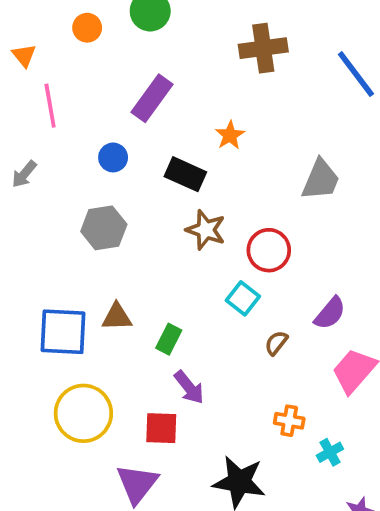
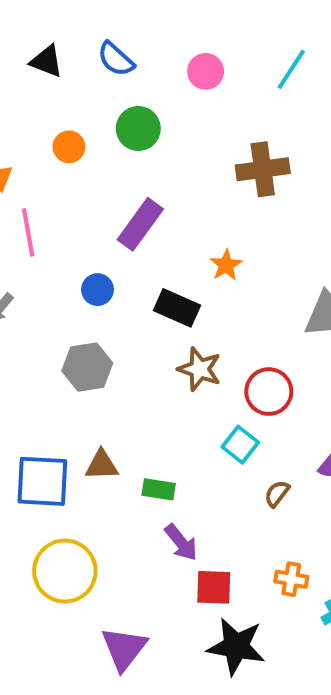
green rectangle: (169, 339) -> (159, 489), turned 72
red square: (161, 428) -> (214, 587), moved

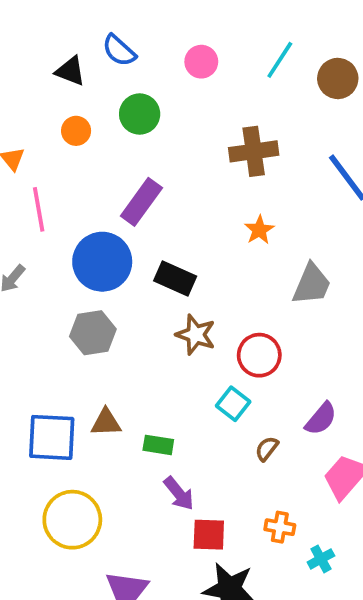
black triangle: (47, 61) -> (70, 71), moved
orange star: (226, 265) -> (259, 230), moved
blue circle: (98, 290) -> (102, 262), size x2.0

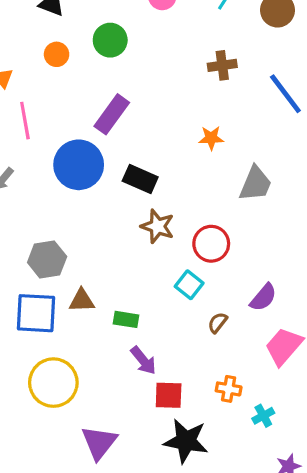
brown cross: (254, 151) -> (222, 65), moved, size x0.7
orange star: (259, 230) -> (211, 138), turned 30
gray hexagon: (93, 333) -> (47, 259), moved

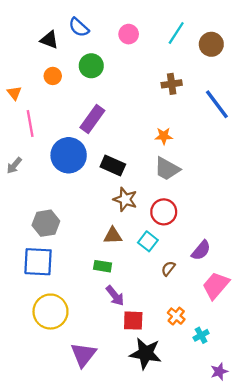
gray trapezoid: (255, 184) -> (167, 169), moved, turned 96
brown triangle: (82, 301) -> (113, 236), moved
orange cross: (229, 389) -> (176, 316), turned 30

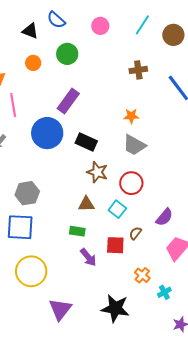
red square: (133, 321) -> (115, 245), moved

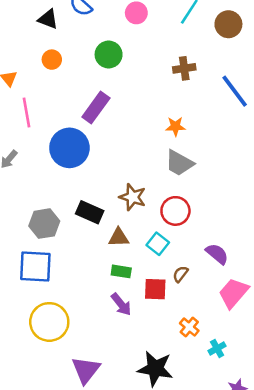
green circle: (67, 54) -> (109, 55), moved
black rectangle: (86, 142) -> (90, 212), moved
purple semicircle: (164, 217) -> (217, 254), turned -90
green rectangle: (77, 231) -> (121, 271), moved

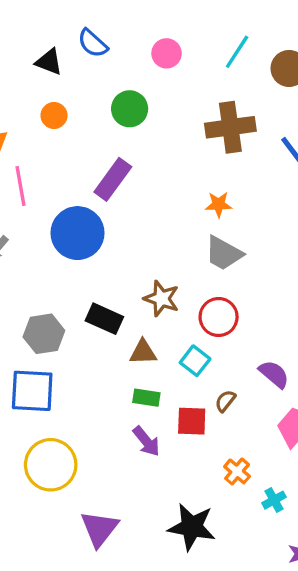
brown cross: (184, 68) -> (230, 127), size x1.6

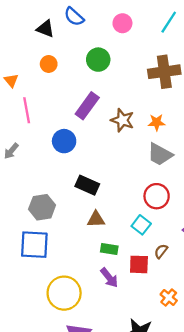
blue circle: (78, 233) -> (64, 141), size x0.7
brown star: (161, 299) -> (122, 120), moved
black rectangle: (104, 319) -> (87, 185), moved
brown triangle: (143, 352) -> (96, 219), moved
yellow circle: (51, 465) -> (64, 293), moved

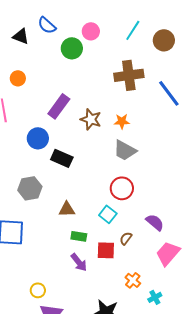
green circle: (98, 60) -> (72, 48), moved
orange circle: (49, 64) -> (18, 78), moved
black rectangle: (87, 185) -> (62, 158), moved
gray hexagon: (42, 207) -> (30, 188), moved
yellow circle: (64, 293) -> (38, 290), moved, size x0.5

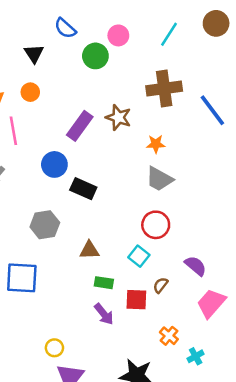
black triangle: (21, 36) -> (34, 54), moved, turned 36
brown circle: (164, 40) -> (216, 23), moved
brown star: (91, 119) -> (118, 117), moved

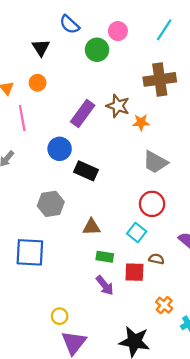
orange star: (156, 144) -> (141, 122), moved
brown semicircle: (161, 285) -> (156, 259), turned 64

